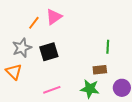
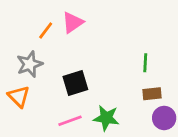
black square: (49, 52) -> (75, 83), moved
brown rectangle: (100, 70) -> (152, 94), moved
green star: (90, 89) -> (106, 118), moved

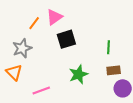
black square: (75, 83) -> (66, 39), moved
green star: (106, 118) -> (78, 74), moved, turned -30
pink line: (70, 121) -> (41, 90), moved

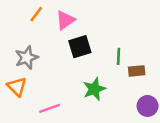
orange line: (34, 23) -> (36, 14), moved
green line: (109, 47) -> (118, 56), moved
brown rectangle: (114, 70) -> (137, 71), moved

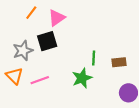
black square: (80, 47) -> (47, 41), moved
green line: (118, 56) -> (94, 58), moved
pink line: (50, 108) -> (40, 80), moved

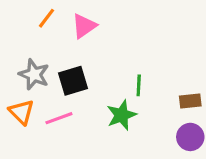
black square: (47, 41) -> (73, 81), moved
gray star: (23, 51) -> (34, 74), turned -30
brown rectangle: (119, 62) -> (190, 101), moved

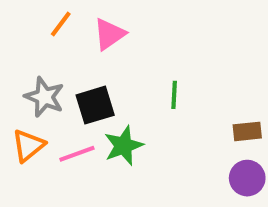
green line: (139, 85) -> (174, 95), moved
orange triangle: (21, 112) -> (28, 146), turned 36
green star: (122, 115) -> (124, 146), moved

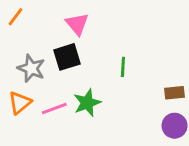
orange line: (61, 24) -> (15, 17), moved
pink triangle: (109, 34) -> (77, 24), turned -35
black square: (95, 105) -> (67, 57), moved

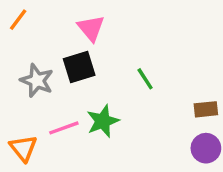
green line: (123, 67) -> (145, 79), turned -36
orange triangle: (20, 103) -> (23, 148), moved, turned -30

